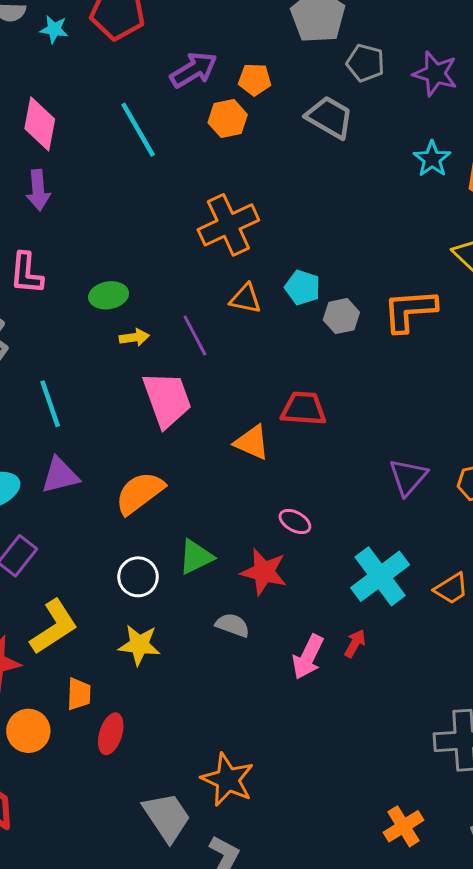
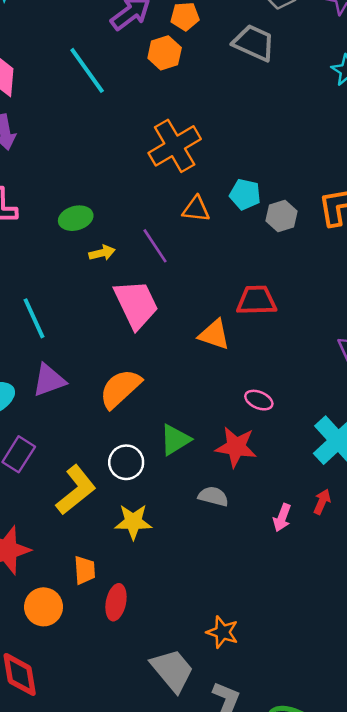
yellow L-shape: (54, 627) -> (76, 490), moved
pink arrow: (308, 657) -> (282, 518), size x0.7
orange star: (228, 780) -> (222, 632), size x0.7

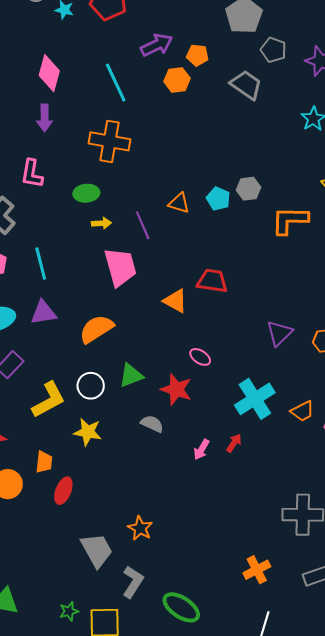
orange cross: (175, 146) -> (110, 141), moved, turned 30
gray hexagon: (282, 216) -> (248, 189), moved

